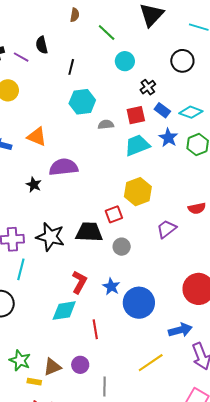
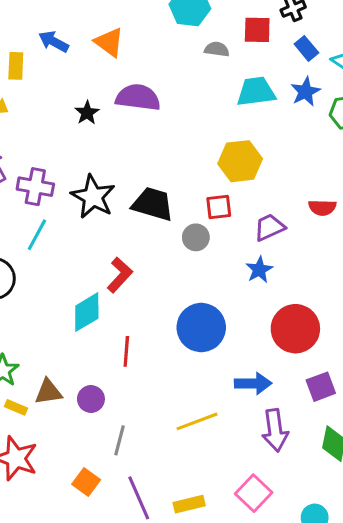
red square: (136, 115) -> (257, 30), moved
red square: (114, 214) -> (219, 207), moved
blue star: (111, 286) -> (259, 270), moved
cyan diamond: (64, 311) -> (87, 312), turned -36

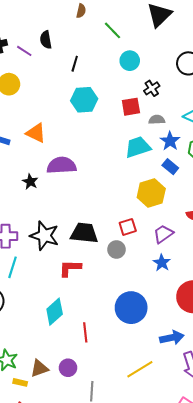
blue rectangle: (306, 48) -> (170, 167), moved
gray semicircle: (217, 49) -> (157, 120), moved
yellow hexagon: (240, 161) -> (151, 193), moved
red L-shape: (120, 275) -> (70, 268), moved, turned -120

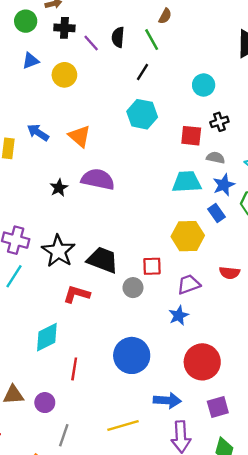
green line: (113, 30) -> (152, 40), moved

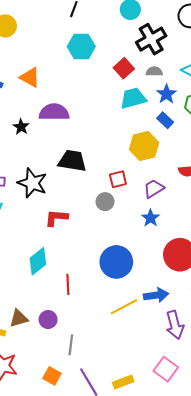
black cross: (219, 122) -> (151, 39), size x1.8
red square: (191, 136) -> (124, 68), moved, turned -36
black trapezoid: (103, 260) -> (72, 161), moved
yellow line: (123, 426) -> (124, 307), moved

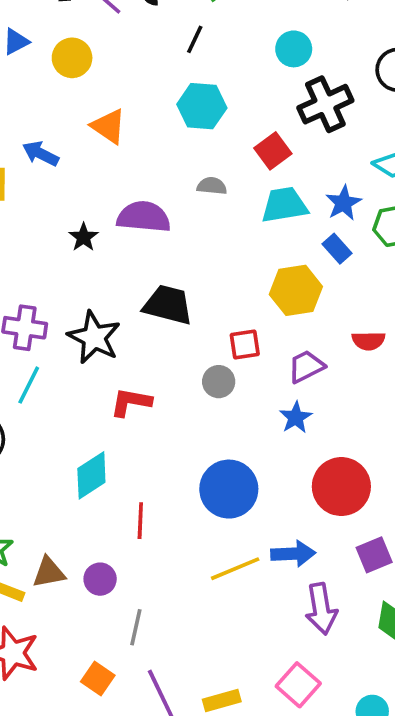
gray semicircle: (154, 71) -> (212, 186), moved
orange triangle: (30, 77) -> (109, 126), moved

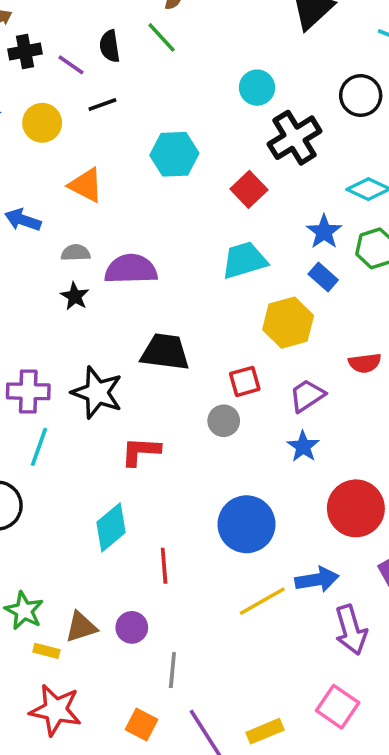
black line: (195, 39) -> (102, 105), moved, turned 52
gray semicircle: (212, 186) -> (76, 253), moved
cyan trapezoid: (284, 205) -> (244, 260), moved

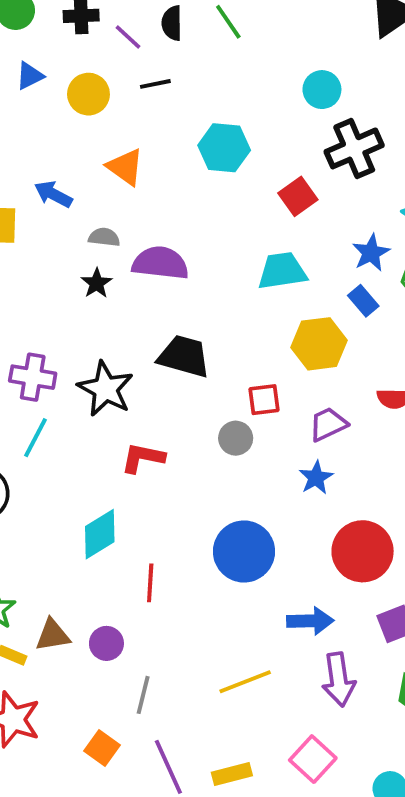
yellow line: (262, 601) -> (245, 682), moved

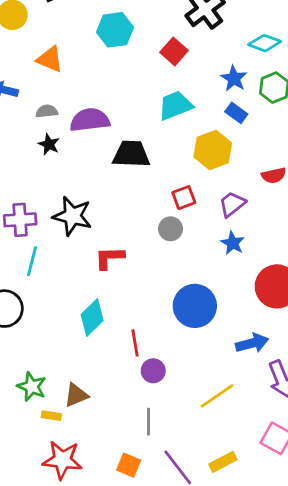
black trapezoid: (184, 356) -> (131, 154), moved
purple circle: (106, 643) -> (153, 371), moved

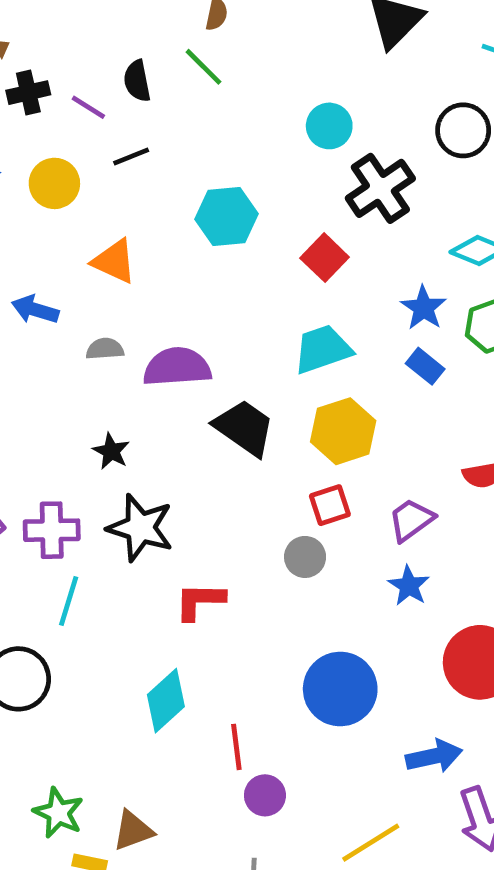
black star: (49, 144) -> (111, 451), moved
yellow hexagon: (213, 150) -> (343, 431), moved
black trapezoid: (131, 154) -> (244, 428), turned 30

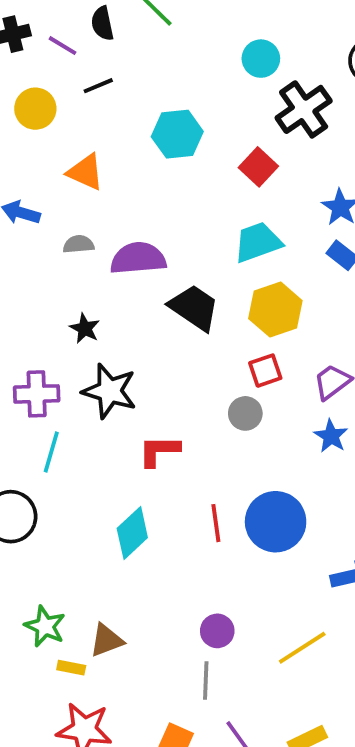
red line: (236, 747) -> (216, 523), moved
purple circle: (265, 795) -> (217, 631), moved

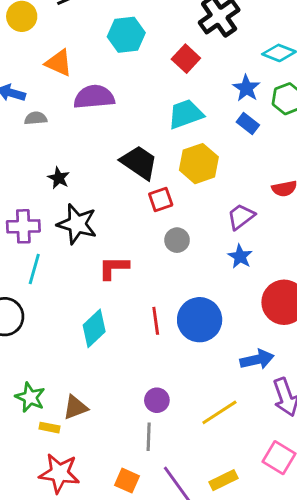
gray semicircle: (79, 244) -> (36, 118), moved
purple semicircle: (138, 258) -> (94, 97), moved
red square: (265, 371) -> (161, 200), moved

